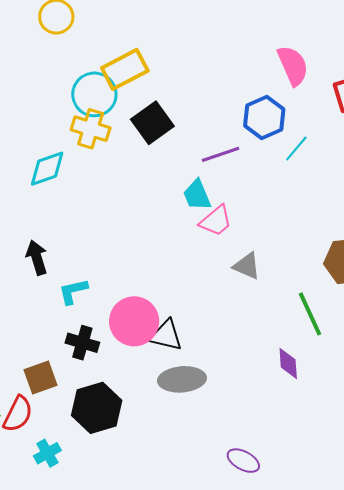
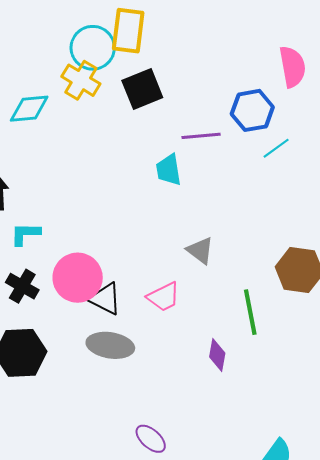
yellow rectangle: (125, 69) -> (128, 31), turned -69
pink trapezoid: (216, 221) -> (164, 297), moved

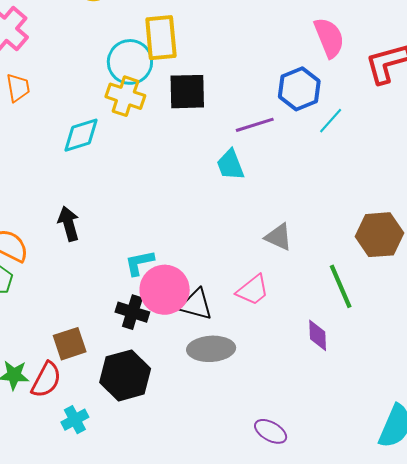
black square: (142, 89) -> (187, 92), turned 33
cyan L-shape: (25, 234) -> (139, 263), moved
black cross: (22, 286) -> (132, 312), moved

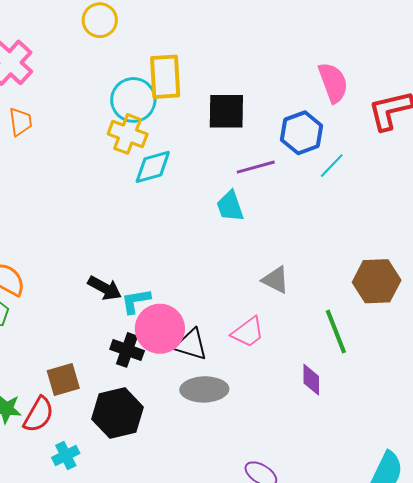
black square: (187, 92) -> (226, 111), moved
cyan diamond: (81, 135) -> (153, 167), moved
black arrow: (69, 224) -> (105, 288), moved, turned 132

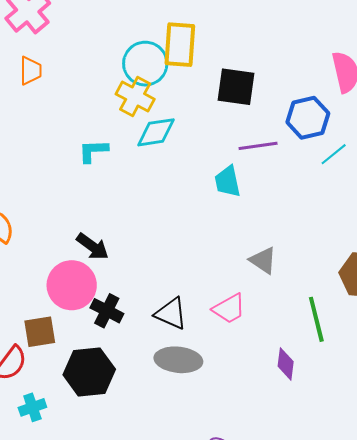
cyan L-shape: (136, 301) -> (93, 151), moved
pink circle: (160, 329) -> (72, 285), moved

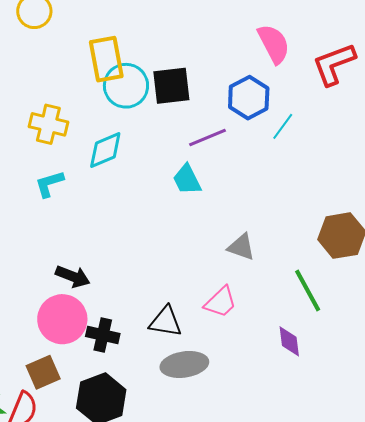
cyan circle: (145, 64) -> (126, 86), moved
yellow cross: (135, 97) -> (48, 124), moved

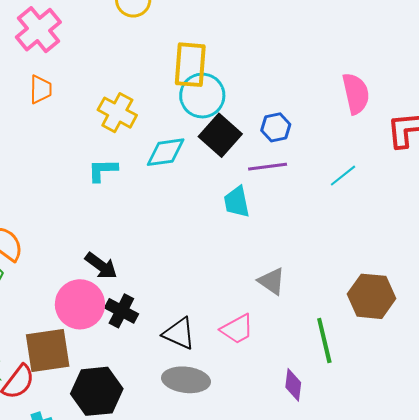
black square: (171, 86) -> (220, 135), moved, turned 33
blue hexagon: (249, 98) -> (276, 127), moved, size x0.7
black cross: (103, 335) -> (121, 311), moved
brown square: (43, 372) -> (48, 351), size x1.4

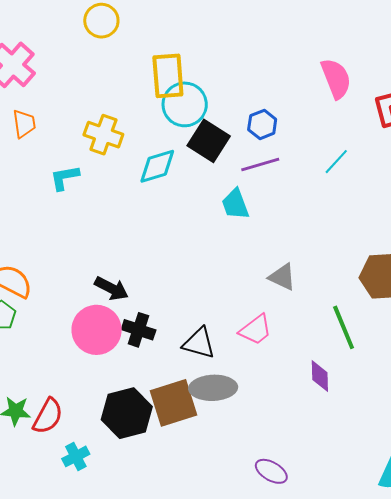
cyan L-shape: (103, 170) -> (65, 178), moved
brown square: (48, 351) -> (173, 403), moved

